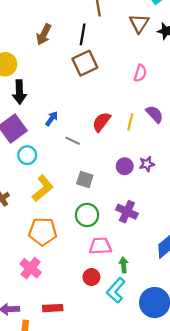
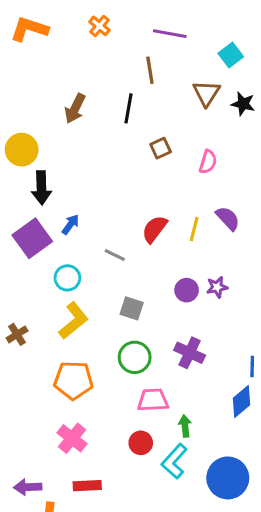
brown square: (85, 63) -> (161, 148), moved, size x0.6
blue arrow: (52, 119) -> (70, 224), moved
cyan circle: (27, 155) -> (67, 278), moved
pink cross: (31, 268) -> (72, 438), moved

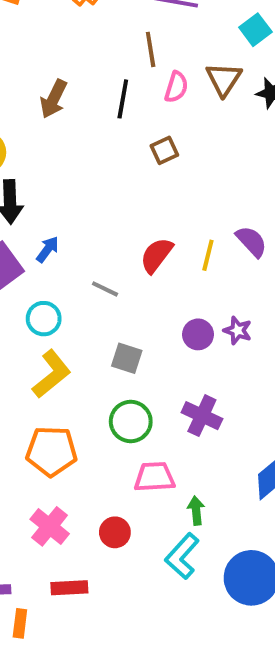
pink semicircle: (208, 162) -> (176, 87), moved
purple star: (217, 287) -> (238, 330), turned 30
red circle: (141, 443) -> (115, 532), moved

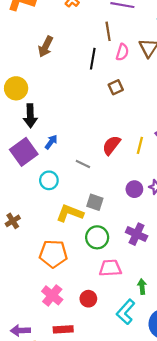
brown arrow: (54, 99) -> (46, 47), moved
yellow L-shape: (52, 374) -> (70, 213), moved, turned -120
green arrow: (196, 511) -> (142, 287), moved

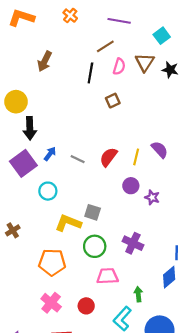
brown line: (108, 31) -> (105, 46), turned 66
gray line: (83, 164) -> (78, 159), moved
purple circle: (134, 189) -> (131, 186), moved

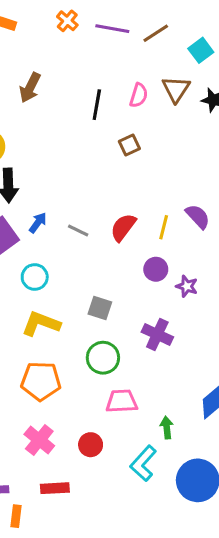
purple line: (119, 21) -> (112, 29), moved
brown line: (105, 46) -> (156, 33), moved
yellow L-shape: (68, 223) -> (41, 324), moved
purple cross: (133, 243) -> (157, 334), moved

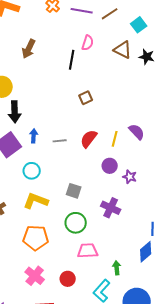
brown triangle: (176, 89) -> (123, 50), turned -36
pink semicircle: (139, 95) -> (88, 43), moved
brown square: (129, 145) -> (86, 98), moved
blue arrow: (38, 223) -> (34, 136), turned -32
gray line: (78, 230) -> (60, 141), turned -32

